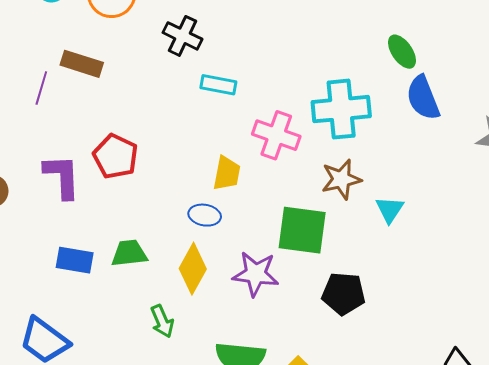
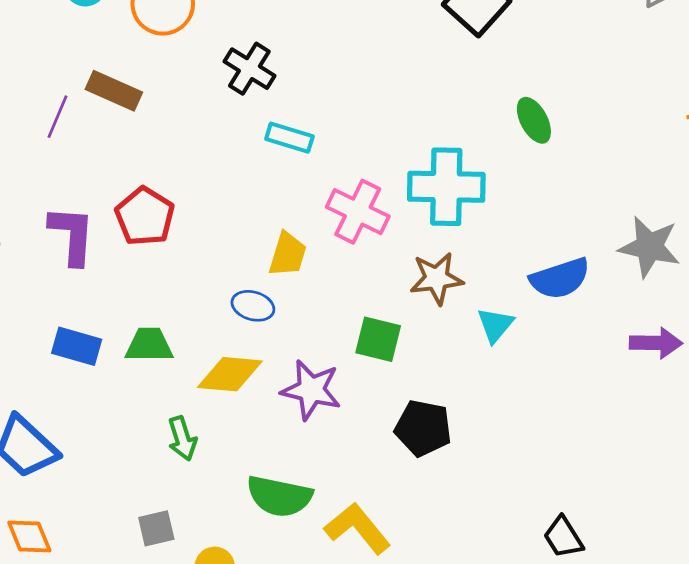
blue semicircle: (423, 98) -> (560, 278), moved, turned -93
green square: (302, 230) -> (378, 339), size x0.7
yellow diamond: (193, 269) -> (230, 374), turned 60

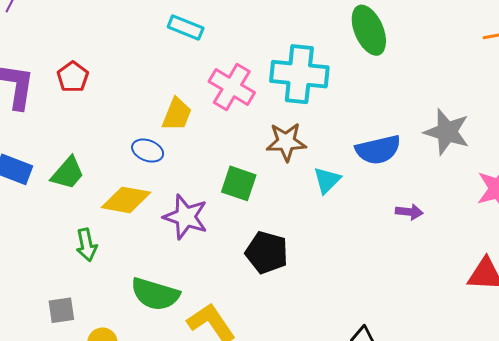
green ellipse: (534, 120) -> (369, 30), size x1.4
red pentagon: (145, 216) -> (73, 77), size x0.7
purple arrow: (656, 343) -> (409, 212), moved, size x0.7
green trapezoid: (149, 345) -> (68, 173), turned 126

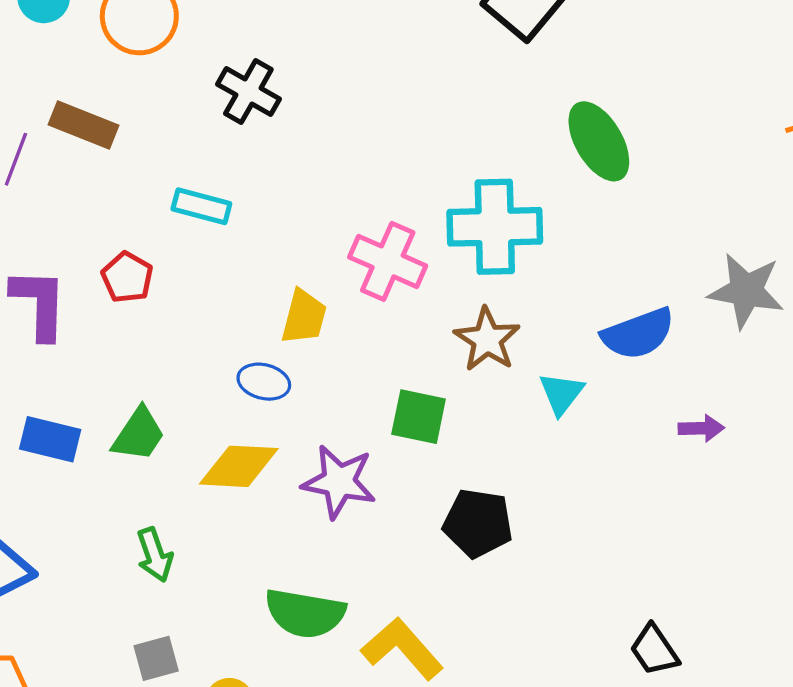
cyan rectangle: (186, 27) -> (201, 206), moved
brown star: (286, 142) -> (487, 339), turned -30
green arrow: (86, 245) -> (155, 555), moved

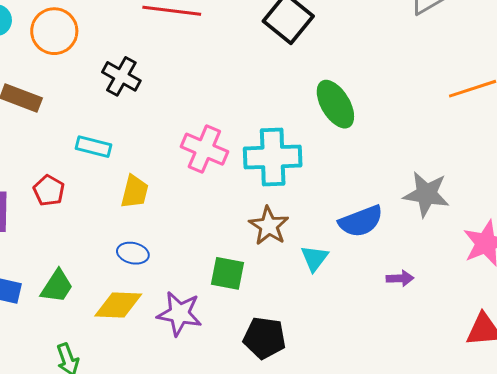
pink cross: (388, 261) -> (204, 149), moved
yellow trapezoid: (304, 317) -> (134, 192), moved

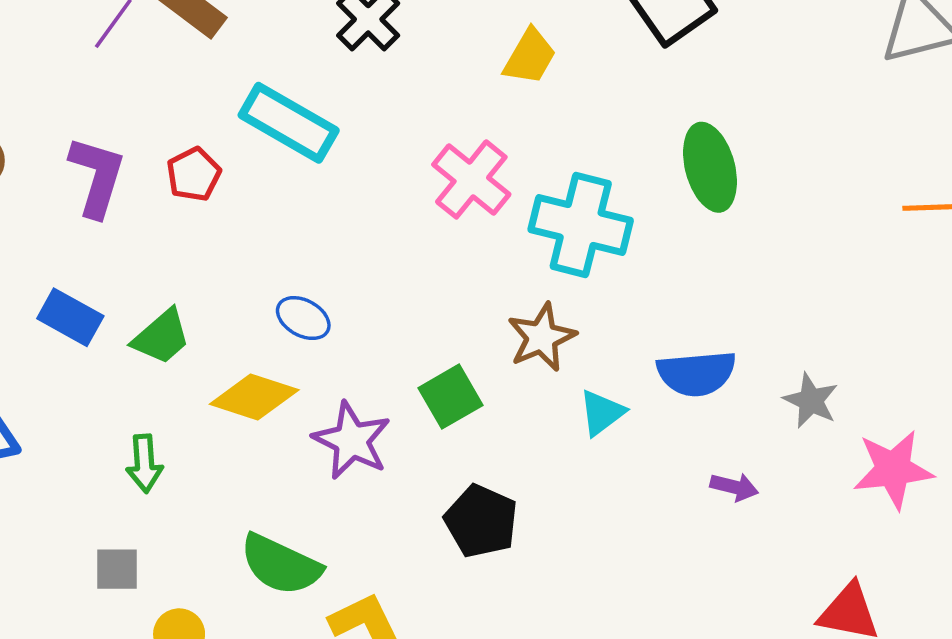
cyan rectangle: (94, 147) -> (289, 123), size x1.6
yellow trapezoid: (134, 192) -> (530, 57), moved
gray star: (426, 194) -> (811, 401), moved, size x0.7
green square: (228, 273) -> (451, 397), turned 33

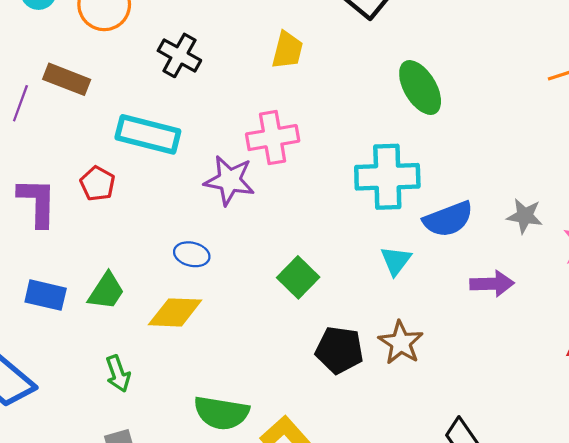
pink cross: (471, 179) -> (273, 138), turned -33
cyan cross: (581, 225) -> (387, 177), moved
brown star: (542, 337) -> (401, 343), moved
purple star: (352, 440) -> (229, 180), moved
purple arrow: (734, 487) -> (492, 284), size x1.4

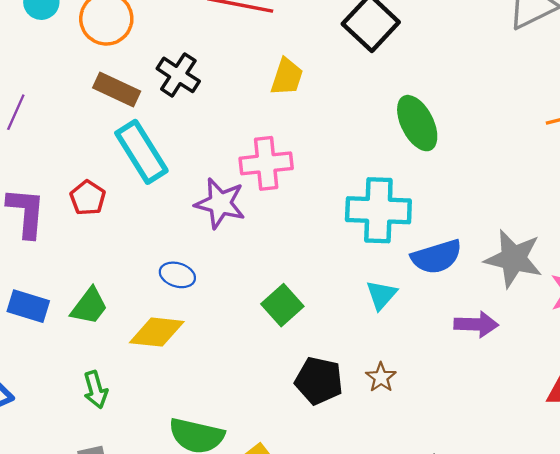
brown rectangle: (67, 79) -> (117, 89), moved
cyan rectangle: (148, 134) -> (141, 152), turned 40
gray star: (525, 216) -> (513, 259), size x1.6
brown star: (401, 343) -> (381, 377), size x0.7

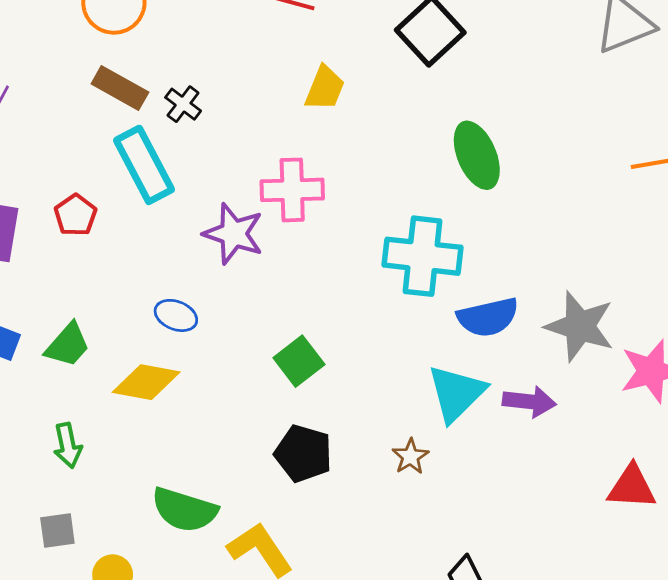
black cross: (178, 75) -> (183, 104), moved, size x0.7
cyan triangle: (381, 295) -> (456, 393), moved, size x1.6
black pentagon: (319, 381) -> (303, 454), moved

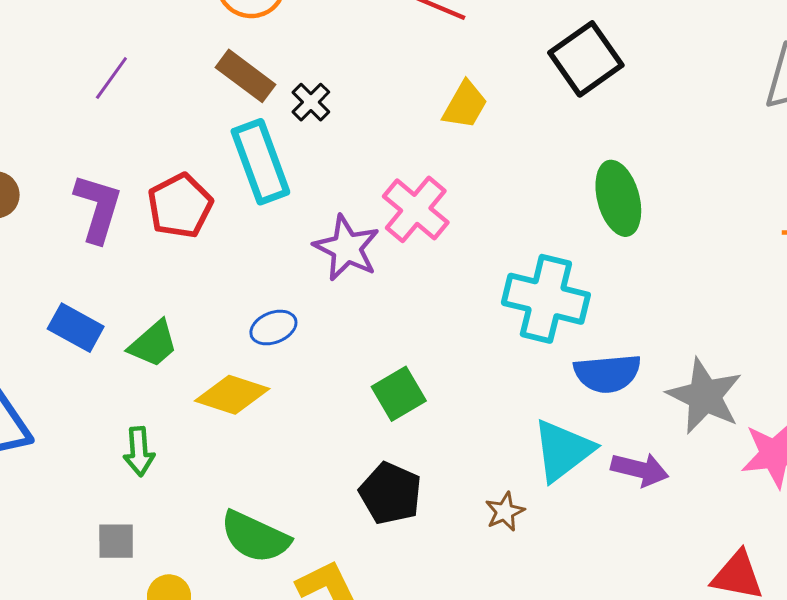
pink cross: (292, 190) -> (416, 209), turned 34
red pentagon: (75, 215) -> (180, 206), size x1.4
blue ellipse: (176, 315) -> (273, 328), turned -51

